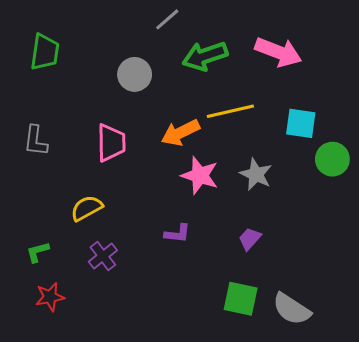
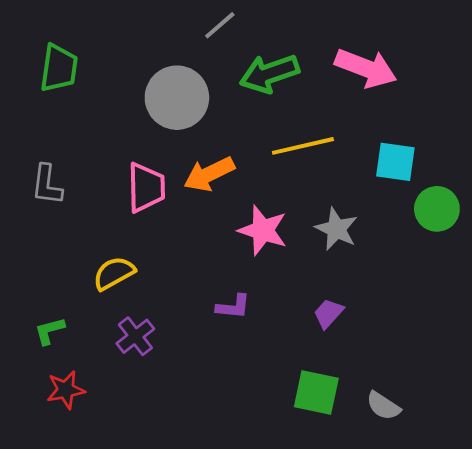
gray circle: (135, 74) -> (177, 98), size x1.4
orange arrow: (180, 133) -> (209, 174), moved
gray semicircle: (292, 309) -> (383, 406), size x0.7

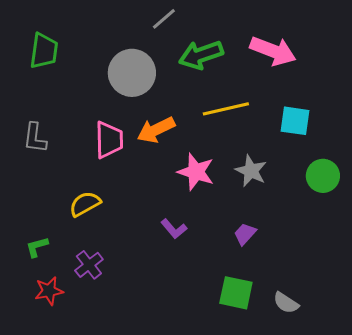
green circle: (437, 209) -> (323, 176), moved
purple L-shape: (233, 307) -> (174, 229), turned 44
purple cross: (135, 336) -> (89, 265), moved

